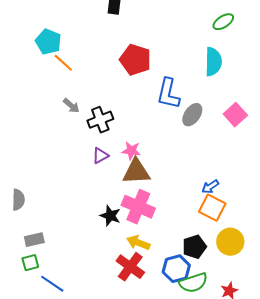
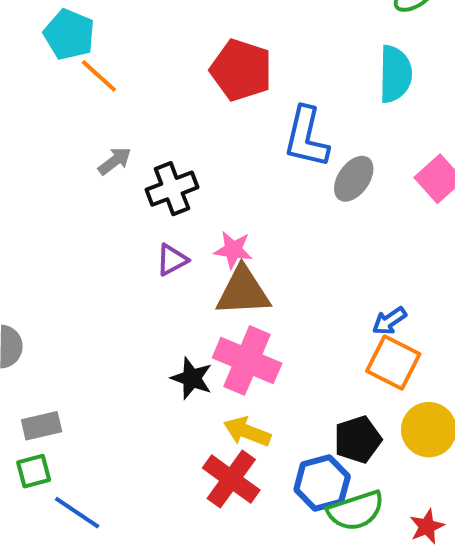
gray arrow: (71, 106) -> (115, 161), turned -78

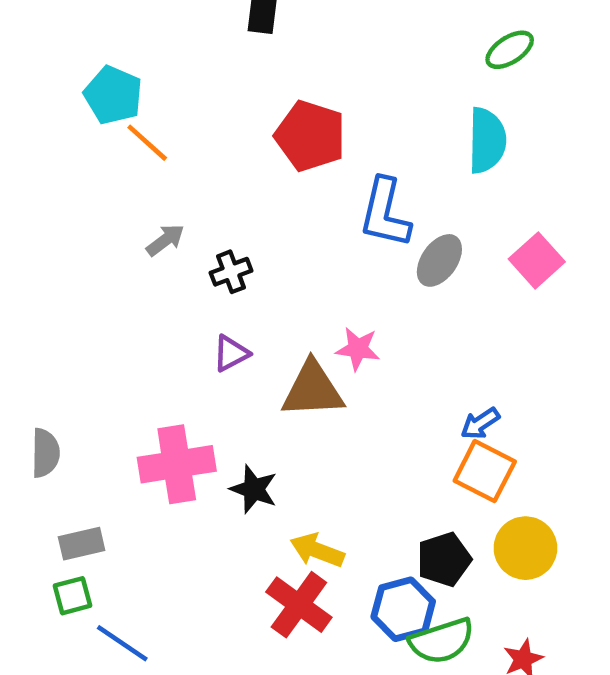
black cross: (172, 189) -> (231, 272), size x0.7
pink star: (233, 250) -> (358, 349), moved
pink cross: (247, 360) -> (177, 464), moved, turned -32

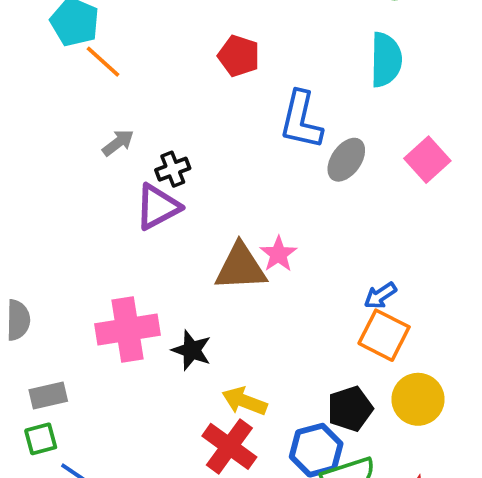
red pentagon: (310, 136) -> (239, 56), size x0.7
pink star: (358, 349) -> (278, 254), moved, turned 30
purple triangle: (231, 353) -> (158, 207), moved, size x1.5

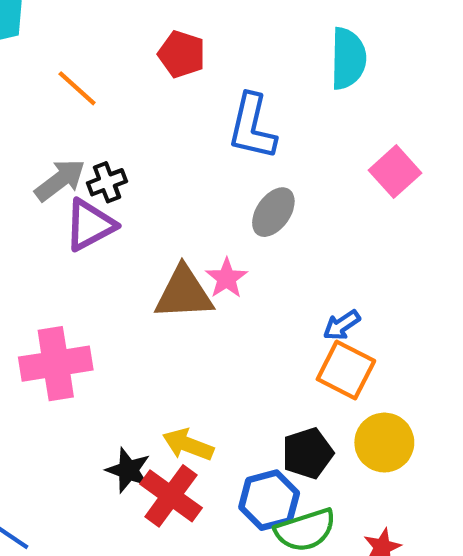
orange line: (103, 62) -> (77, 88), moved
gray arrow: (118, 143) -> (60, 180), moved, size x1.4
gray ellipse: (346, 160) -> (273, 212), moved
black star: (192, 350) -> (128, 470), moved

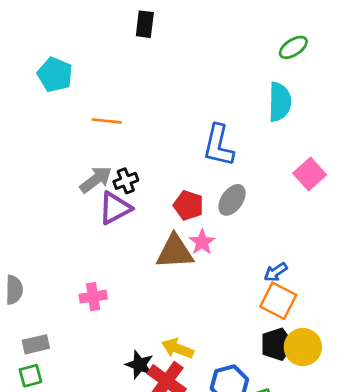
red pentagon: (182, 54) -> (188, 205), moved
orange line: (77, 88) -> (107, 121), turned -36
pink cross: (56, 364) -> (93, 297), size x0.6
black pentagon: (308, 453) -> (277, 344), moved

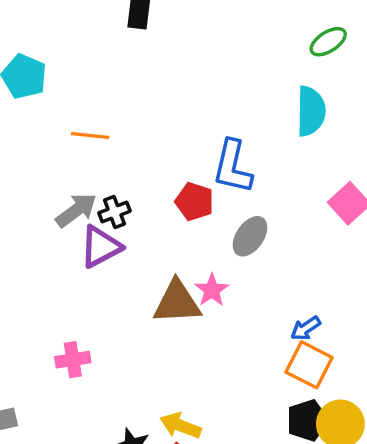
red pentagon: (188, 205) -> (194, 202), moved

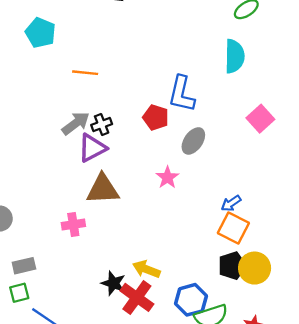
brown triangle: (177, 302) -> (103, 189), moved

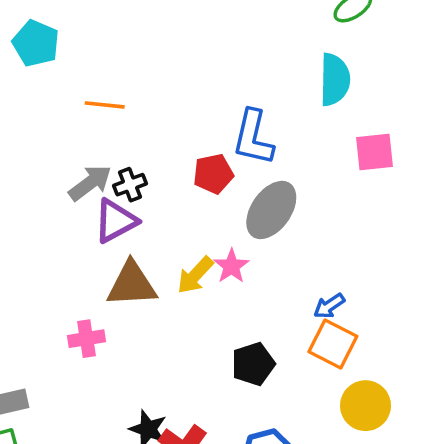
red pentagon: (156, 117) -> (213, 174), turned -30
pink square: (260, 119) -> (375, 152), moved, turned 36
gray ellipse: (193, 141) -> (271, 210), size x1.4
black pentagon: (232, 266) -> (253, 364), moved
yellow arrow: (146, 269) -> (195, 275), moved, turned -68

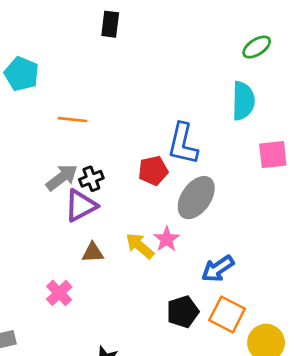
yellow arrow: (195, 275) -> (140, 246), turned 88
brown triangle: (132, 284) -> (93, 253), size x0.6
blue arrow: (329, 306) -> (218, 269), moved, size x1.4
pink cross: (87, 339) -> (59, 293), turned -35
orange square: (333, 344) -> (227, 314), moved

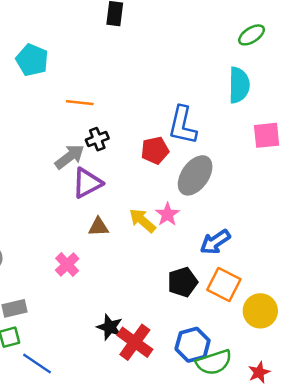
black cross: (91, 179) -> (97, 139), moved

